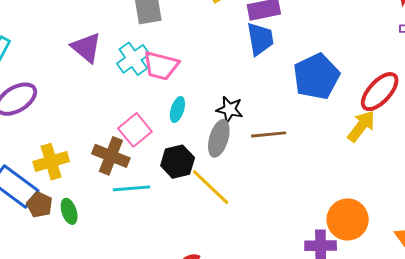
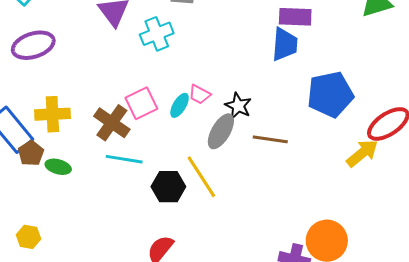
pink trapezoid: (161, 66) -> (200, 94), moved, size x0.6
cyan ellipse: (177, 110) -> (180, 105), moved
black hexagon: (178, 162) -> (168, 187), moved
green ellipse: (69, 211) -> (58, 167), turned -70

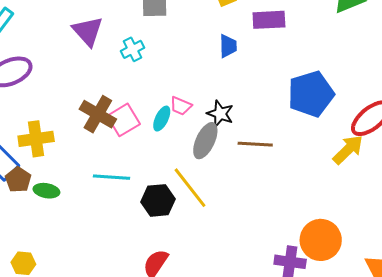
cyan cross: (157, 34) -> (133, 49), size x0.7
blue trapezoid: (285, 44) -> (228, 46), moved, size x0.7
brown cross: (112, 123) -> (98, 114), moved

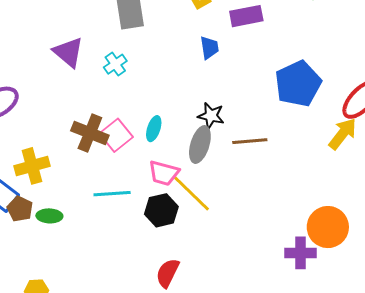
pink trapezoid: (181, 106) -> (164, 173), moved, size x1.4

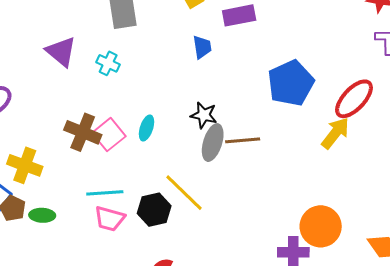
cyan cross: (115, 64) -> (108, 63), turned -30
gray ellipse: (200, 145) -> (213, 143), moved
yellow cross: (32, 166) -> (25, 165), turned 36
pink trapezoid: (164, 173) -> (110, 219), moved

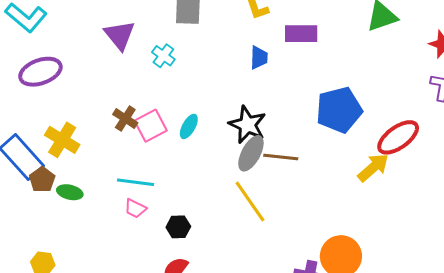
black star: (204, 115) -> (247, 125), size x1.4
brown cross: (83, 132) -> (125, 119), size x0.7
yellow line: (184, 193) -> (250, 202), moved
black hexagon: (154, 210) -> (178, 227), moved, size x0.7
pink trapezoid: (110, 219) -> (135, 208), size x0.7

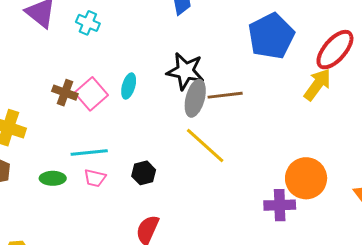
green ellipse: (70, 192) -> (53, 178), moved
black hexagon: (178, 227) -> (144, 173), moved

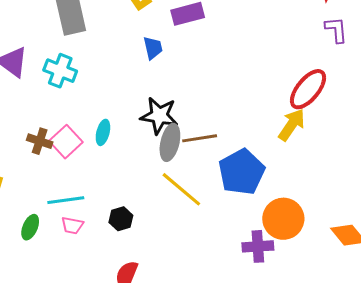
cyan cross: (88, 23) -> (60, 71), size x1.4
blue pentagon: (271, 36) -> (242, 172), moved
green ellipse: (53, 178) -> (30, 227), turned -65

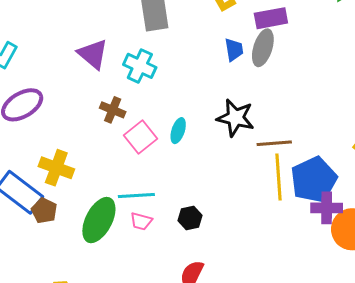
brown cross: (40, 141) -> (113, 110), moved
gray ellipse: (170, 142) -> (263, 48), moved
yellow line: (181, 189) -> (278, 177), moved, turned 42
green ellipse: (30, 227) -> (99, 220), size x1.8
purple cross: (258, 246) -> (327, 208), moved

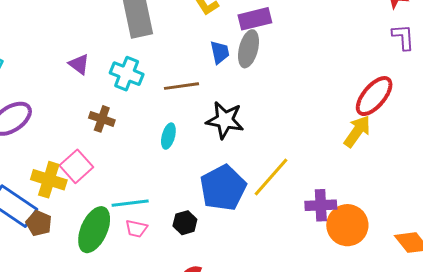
purple triangle: (93, 54) -> (79, 64), size x0.7
pink square: (141, 137) -> (76, 166), moved
brown line: (274, 143) -> (181, 86), moved
yellow line: (278, 177) -> (271, 177), turned 48
blue pentagon: (314, 180) -> (223, 188), moved

